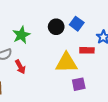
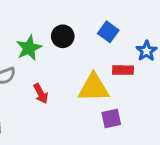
black circle: (56, 27) -> (63, 36), moved
red arrow: (20, 67) -> (41, 94), moved

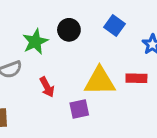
red rectangle: (123, 70) -> (136, 78), moved
purple square: (111, 119) -> (79, 109), moved

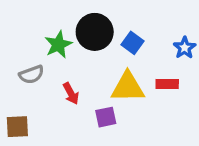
blue square: (114, 25) -> (133, 43), moved
black circle: (69, 30) -> (95, 32), size x1.5

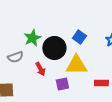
black circle: (95, 32) -> (54, 48), moved
red rectangle: (167, 84) -> (101, 83), moved

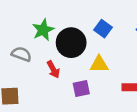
gray semicircle: (15, 57) -> (21, 54), turned -140
yellow triangle: (76, 65) -> (99, 64), size x0.7

